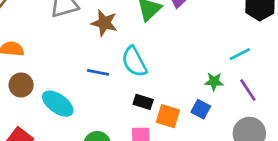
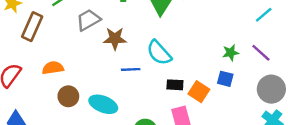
brown star: (104, 23) -> (115, 39), moved
cyan line: (240, 54) -> (264, 15), moved
orange square: (168, 116) -> (199, 92), turned 30

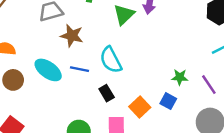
black rectangle: (175, 85) -> (107, 93), moved, turned 42
cyan ellipse: (103, 104) -> (48, 70), moved

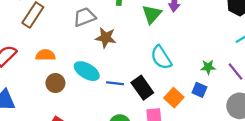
cyan semicircle: (111, 60) -> (161, 58), moved
blue line: (80, 69) -> (115, 83), moved
black rectangle: (107, 93) -> (142, 88), size x1.5

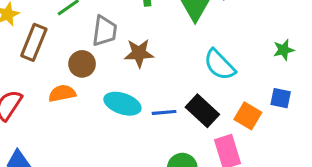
gray trapezoid: (84, 17) -> (104, 31), turned 130
green star: (208, 67) -> (284, 50), moved
brown circle: (55, 83) -> (82, 64), moved

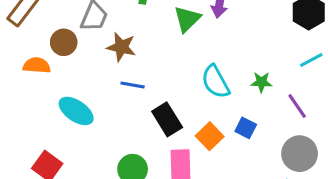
cyan semicircle: (220, 65) -> (216, 82), moved
cyan ellipse: (122, 104) -> (76, 111), moved
blue line: (164, 112) -> (133, 85), moved

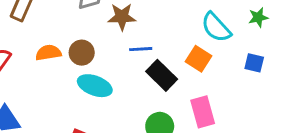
brown circle: (64, 42) -> (82, 53), moved
black rectangle: (167, 119) -> (162, 75), moved
orange square: (210, 136) -> (199, 59), moved

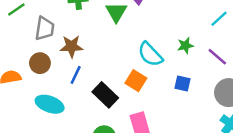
blue line: (141, 49) -> (76, 75), moved, turned -60
brown circle: (82, 53) -> (40, 63), moved

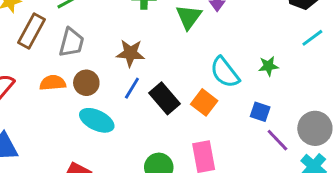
gray trapezoid: (45, 29) -> (71, 42), moved
purple line: (217, 57) -> (277, 140), moved
brown circle: (40, 63) -> (86, 83), moved
black rectangle: (105, 95) -> (165, 98), moved

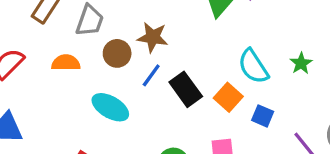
green star: (268, 66) -> (301, 63), turned -30
brown circle: (86, 83) -> (117, 53), moved
blue square: (260, 112) -> (263, 116), moved

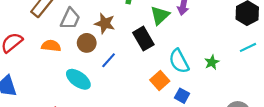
brown star: (153, 37) -> (105, 23), moved
black rectangle: (186, 89) -> (143, 39), moved

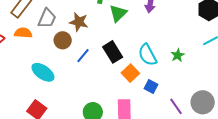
green triangle: (160, 15) -> (118, 13), moved
black rectangle: (143, 39) -> (113, 52), moved
orange semicircle: (51, 46) -> (23, 33), moved
cyan ellipse: (78, 79) -> (43, 72), moved

